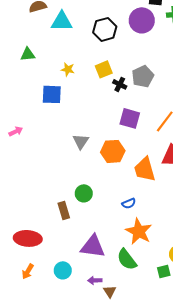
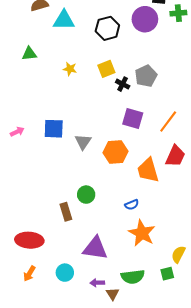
blue square: (52, 94) -> (54, 129), moved
green semicircle: (127, 259) -> (133, 277), moved, turned -60

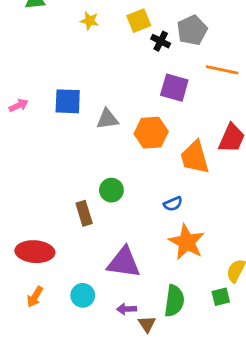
orange line: (168, 122) -> (222, 70), moved, turned 65
gray triangle: (83, 142) -> (107, 119), turned 48
green semicircle: (133, 277) -> (174, 301), turned -75

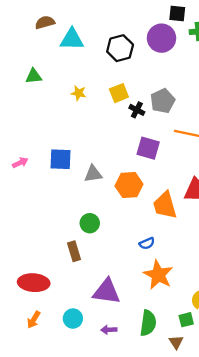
green circle: (111, 190) -> (90, 223), moved
brown triangle: (147, 324) -> (176, 342), moved

